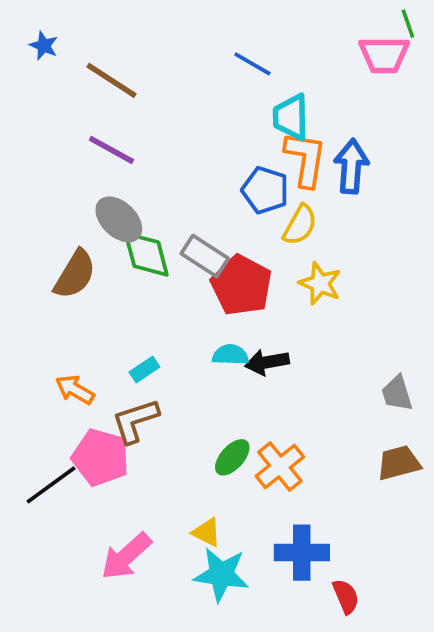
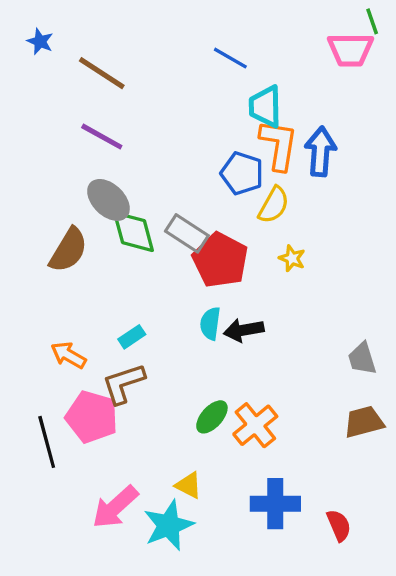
yellow star: (320, 283) -> (292, 258), size x0.7
cyan semicircle: (230, 355) -> (210, 323), turned -84
black line: (51, 485) -> (47, 442), turned -69
cyan star: (221, 574) -> (169, 525), moved, turned -30
red semicircle: (346, 596) -> (339, 525), moved

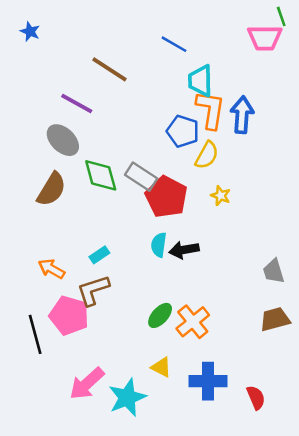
brown line: (102, 73) -> (110, 69), moved
gray ellipse: (108, 200) -> (63, 140), moved
yellow triangle: (189, 485) -> (161, 367), moved

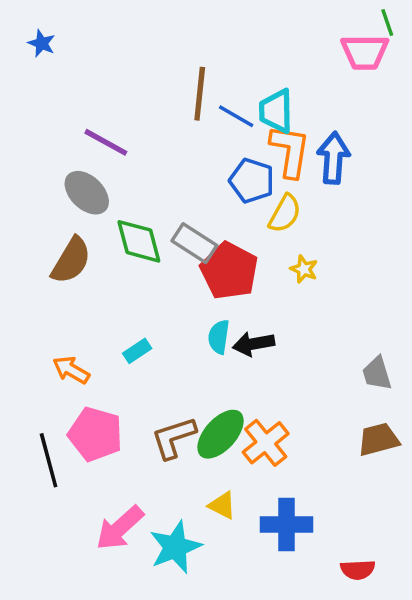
blue line: (174, 44) -> (236, 116), moved
brown line: (110, 69) -> (200, 94), moved, turned 63
brown L-shape: (93, 290) -> (174, 438), moved
green ellipse: (160, 315) -> (221, 434), size x1.4
red semicircle: (256, 397) -> (358, 570), moved, turned 110

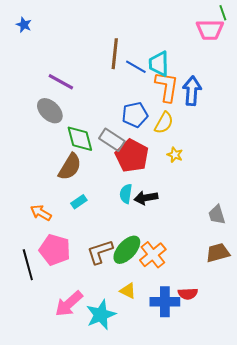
blue pentagon: (252, 181) -> (135, 115), moved, turned -30
brown semicircle: (71, 260) -> (70, 167), moved
red semicircle: (358, 570) -> (188, 294), moved

